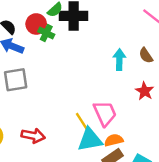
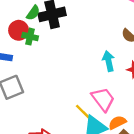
cyan arrow: (119, 60) -> (109, 61), moved

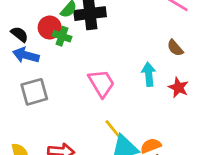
pink trapezoid: (103, 99) -> (101, 83), moved

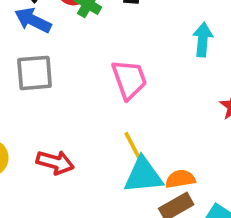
cyan arrow: (149, 74) -> (203, 40), moved

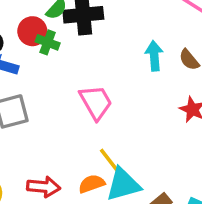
orange semicircle: (180, 179) -> (92, 184), moved

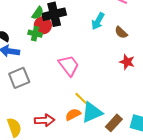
red circle: (32, 31) -> (43, 25), moved
cyan arrow: (154, 56) -> (98, 21), moved, turned -138

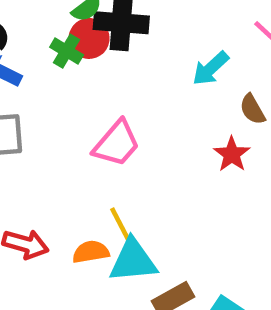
red star: (127, 62) -> (232, 154), moved
pink trapezoid: (69, 66) -> (117, 144), turned 60

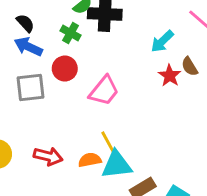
red circle: (89, 38) -> (65, 69), moved
red star: (232, 154) -> (170, 76), moved

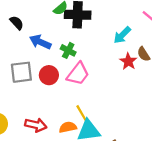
green cross: (71, 33) -> (68, 50), moved
blue arrow: (28, 47) -> (40, 42), moved
red circle: (65, 69) -> (49, 75), moved

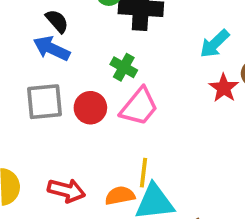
black semicircle: (17, 23) -> (57, 21), moved
blue arrow: (40, 42) -> (52, 48), moved
yellow line: (82, 113) -> (143, 173), turned 35

